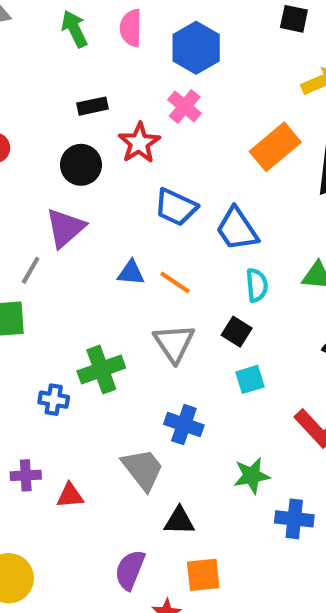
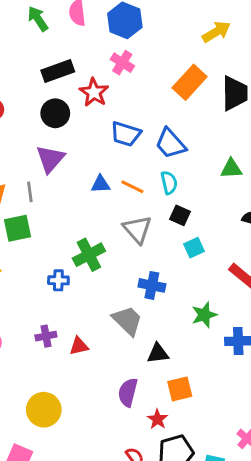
black rectangle: (93, 106) -> (58, 71), size x1.5
gray line: (31, 270) -> (30, 192), turned -30
cyan semicircle: (257, 285) -> (169, 183), moved

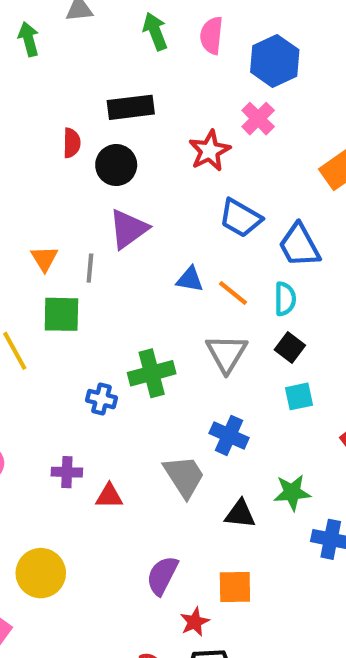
black rectangle: (58, 71) -> (131, 107), moved
black circle: (55, 113) -> (116, 165), moved
black triangle: (158, 353) -> (240, 514), moved

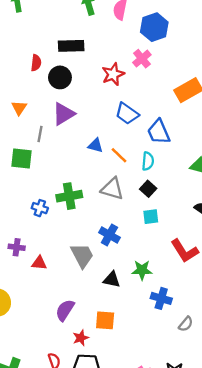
orange triangle: (44, 259) -> (19, 108), moved
gray triangle: (227, 353) -> (112, 189), turned -50

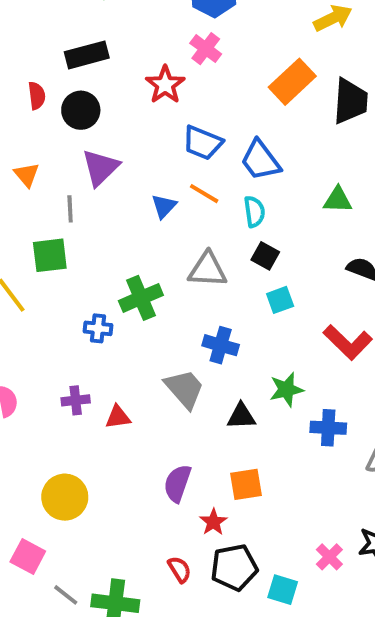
blue triangle: (95, 145) -> (164, 206), turned -49
orange line: (119, 155) -> (204, 194), moved

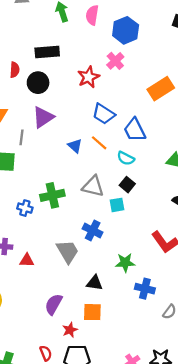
blue triangle: (164, 206) -> (75, 146), turned -42
cyan semicircle: (254, 212) -> (126, 158), turned 114
cyan square: (280, 300) -> (117, 205), moved
black triangle: (241, 416) -> (95, 283), moved

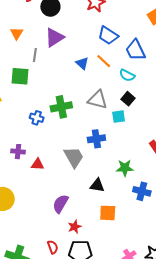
blue cross: (93, 230) -> (96, 139), turned -36
orange square: (92, 312) -> (108, 213), moved

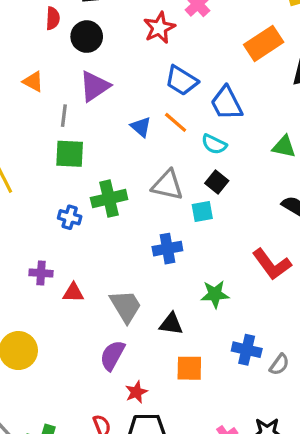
orange triangle: (17, 33) -> (33, 82), turned -32
green square: (20, 76) -> (70, 154), moved
gray trapezoid: (74, 157) -> (126, 306), moved
blue cross: (142, 191) -> (247, 350), moved

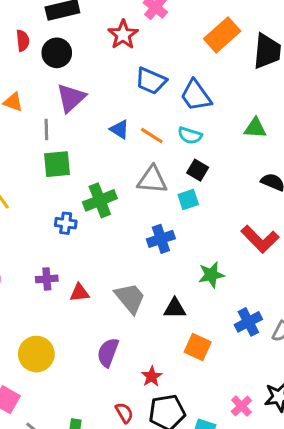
orange line: (176, 122) -> (152, 136), moved
blue cross: (247, 350) -> (248, 322), turned -32
purple semicircle: (112, 355) -> (108, 352), moved
orange square: (189, 368) -> (198, 347), turned 32

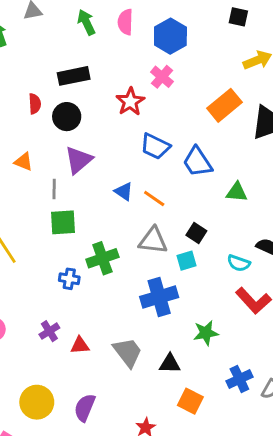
green triangle: (255, 128) -> (237, 192), moved
cyan semicircle: (190, 135) -> (239, 263), moved
blue cross: (161, 239) -> (159, 297), size x1.4
purple cross: (47, 279) -> (49, 331), turned -30
purple semicircle: (108, 352) -> (85, 408), moved

